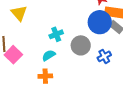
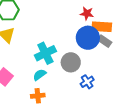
cyan cross: (56, 34) -> (45, 53), size x1.5
blue cross: (104, 56) -> (87, 82), moved

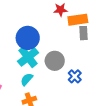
blue circle: (88, 38) -> (28, 38), moved
gray rectangle: (105, 41) -> (84, 33), turned 64

